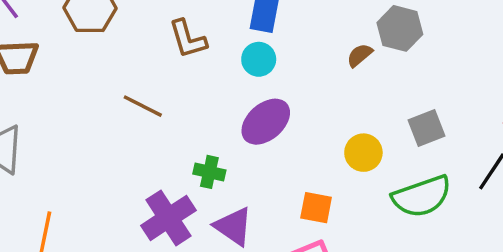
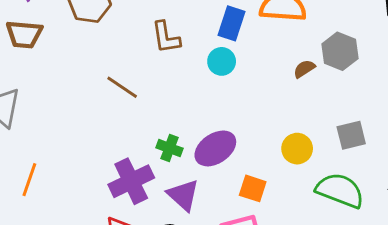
purple ellipse: (266, 122) -> (215, 148), moved
green semicircle: (422, 196) -> (340, 190), turned -147

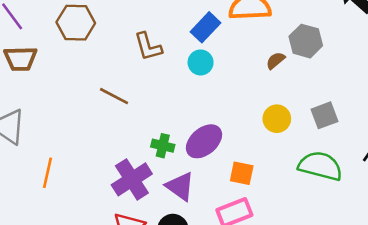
blue rectangle: (231, 23) -> (205, 27), turned 32
yellow circle: (297, 149) -> (277, 119), moved
orange line: (29, 180) -> (47, 173), moved

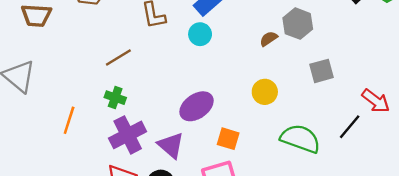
brown line: (114, 96) -> (118, 57), turned -64
gray square: (325, 115) -> (322, 71), moved
green cross: (163, 146) -> (115, 98), moved
orange line: (47, 173) -> (69, 120), moved

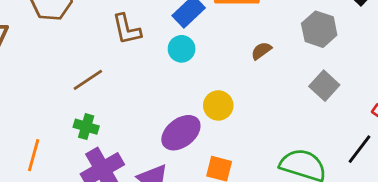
gray hexagon: (298, 24) -> (319, 29), moved
gray square: (322, 71) -> (324, 86), turned -30
yellow circle: (265, 92) -> (218, 105), moved

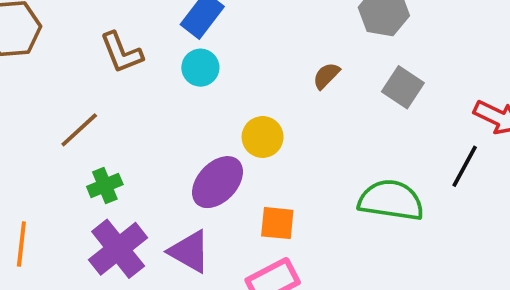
brown semicircle: (261, 51) -> (326, 76), moved
green cross: (86, 127) -> (105, 186), moved, turned -30

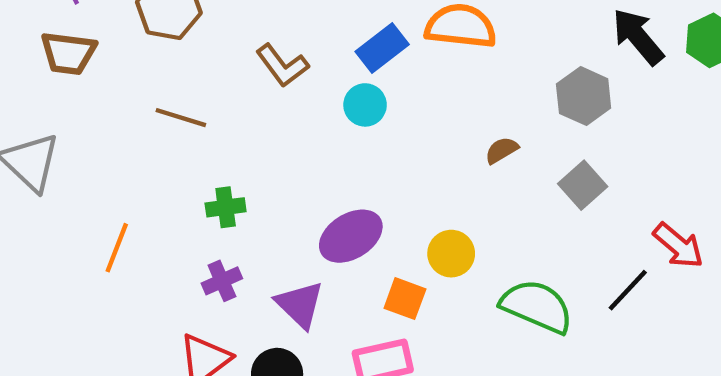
brown L-shape: (121, 53) -> (282, 65), turned -30
brown line: (79, 130) -> (181, 118), moved, turned 45
yellow circle: (263, 137) -> (451, 254), moved
purple cross: (118, 249) -> (222, 281), size x0.6

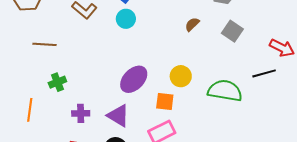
green cross: (226, 207) -> (57, 82), moved
purple cross: (222, 281) -> (81, 113), turned 36
black line: (628, 290) -> (264, 73), turned 45

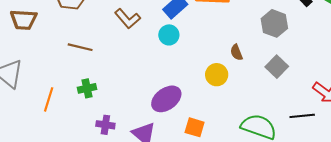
brown semicircle: (192, 24) -> (236, 52), turned -77
yellow circle: (181, 76) -> (217, 75), moved
orange line: (30, 110) -> (49, 99), moved

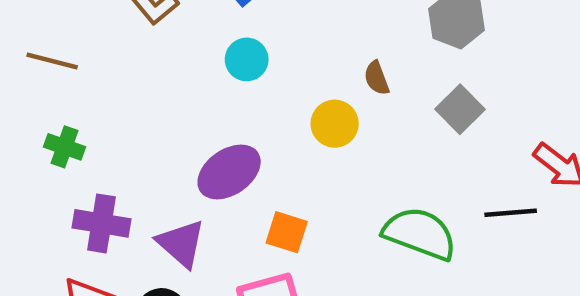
cyan circle: (169, 35) -> (247, 59), moved
green cross: (87, 88) -> (64, 147), turned 30
purple cross: (105, 125) -> (101, 223), size x1.4

